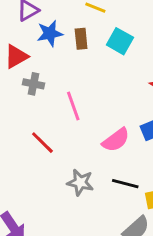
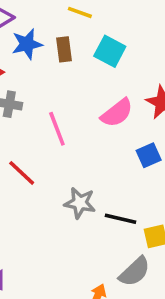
pink semicircle: (116, 140) -> (117, 113), moved
gray star: (80, 182) -> (80, 203), moved

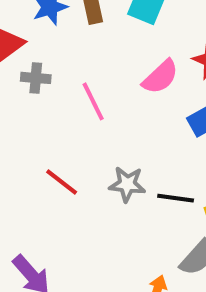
red line: (22, 173) -> (62, 182), moved

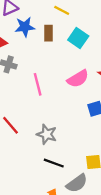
black line: (176, 198) -> (54, 163), moved

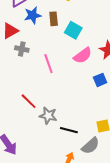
cyan square: (78, 38) -> (73, 30), moved
gray star: (47, 134) -> (48, 116), moved

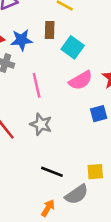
blue star: (33, 15) -> (22, 40), moved
gray star: (48, 116) -> (41, 124), moved

